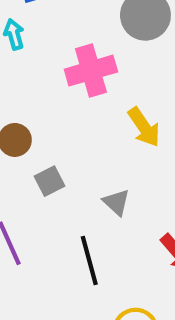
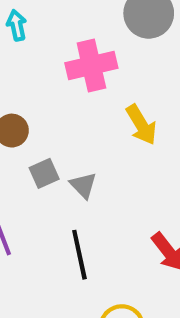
gray triangle: (116, 202) -> (83, 185), moved

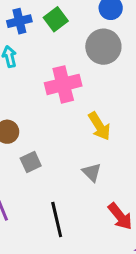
gray triangle: (83, 185) -> (92, 172), moved

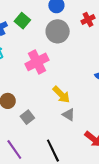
yellow arrow: (99, 126) -> (61, 95), moved

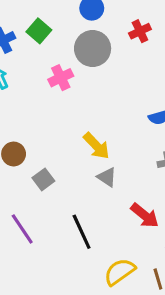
pink cross: (37, 62) -> (61, 78), moved, size x0.7

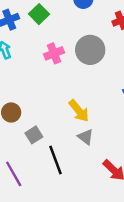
gray circle: (93, 48) -> (90, 50), moved
black line: (82, 232) -> (55, 160), moved

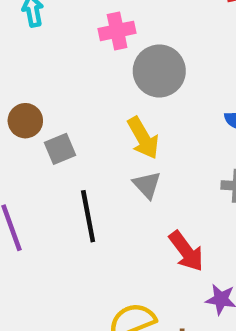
gray circle: (90, 50) -> (159, 71), moved
gray square: (34, 135) -> (60, 149), moved

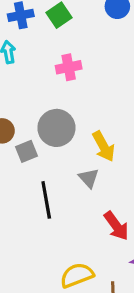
gray circle: (159, 71) -> (56, 128), moved
yellow arrow: (143, 138) -> (104, 146), moved

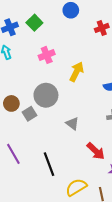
yellow arrow: (104, 146) -> (77, 72), moved, turned -114
black line: (46, 200) -> (49, 164), moved

